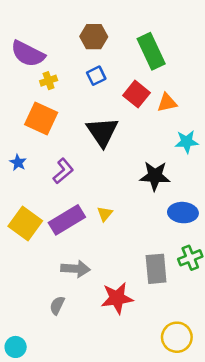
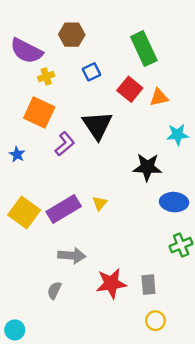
brown hexagon: (94, 37) -> (72, 35), moved
purple L-shape: (63, 171) -> (65, 144), moved
gray rectangle: (156, 269) -> (148, 285), moved, size x0.7
yellow circle: (177, 337) -> (155, 321), moved, size x0.7

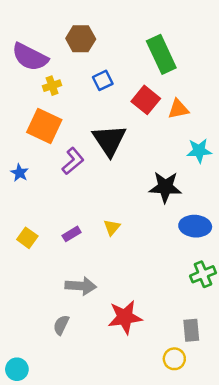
purple rectangle: (64, 209) -> (72, 234), size x0.5
yellow square: (24, 213) -> (27, 238), size x0.6
gray rectangle: (148, 285) -> (191, 330), moved

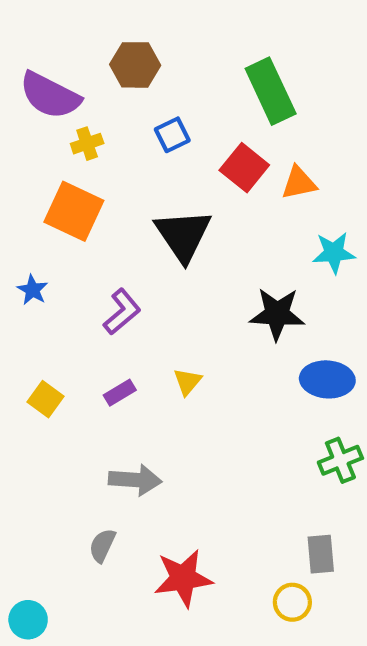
purple L-shape: (73, 161) -> (122, 312), moved
red star: (125, 317) -> (183, 578), moved

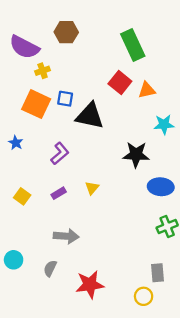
blue square: (172, 135) -> (65, 99), moved, turned 35
black triangle: (183, 235) -> (90, 116), turned -44
cyan circle: (28, 620) -> (14, 260), moved

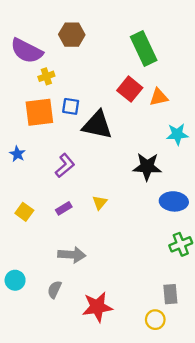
orange square: (36, 104) -> (39, 112), turned -32

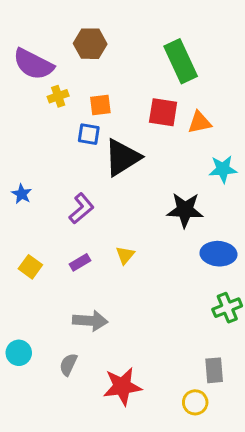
red square: (130, 89) -> (163, 112), turned -30
orange square: (39, 112) -> (100, 105), moved, size x0.6
black triangle: (97, 125) -> (122, 157), turned -44

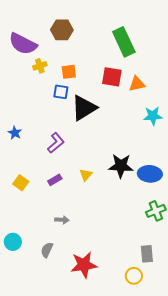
black star: (185, 210) -> (121, 166), moved
gray arrow: (90, 321) -> (62, 220), size x0.6

